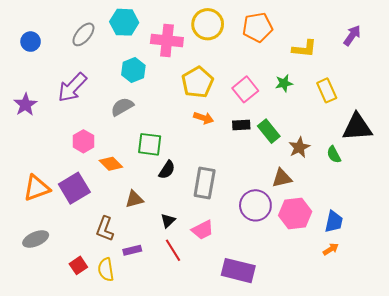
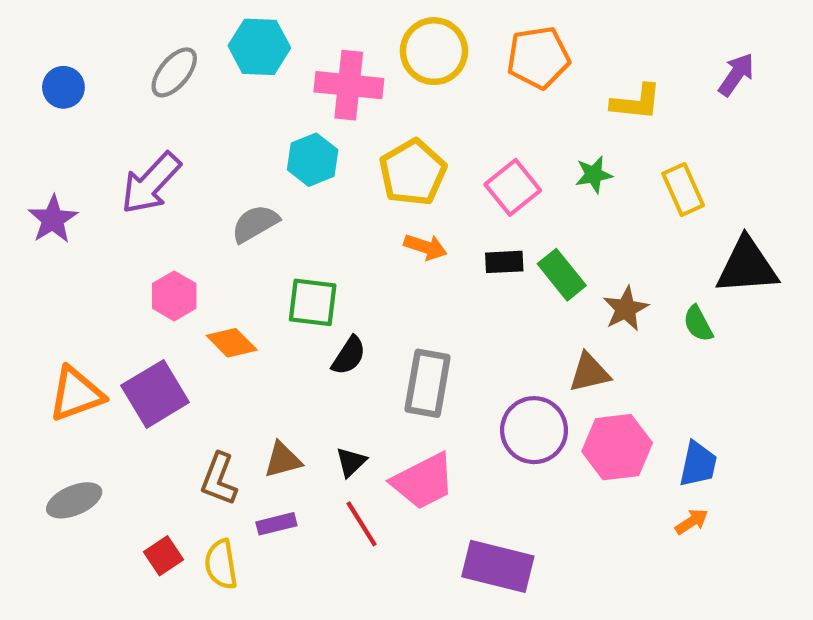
cyan hexagon: (133, 70) -> (313, 160), moved
brown triangle: (134, 199) -> (283, 460), moved
pink trapezoid: (203, 230) -> (423, 481), size x1.4

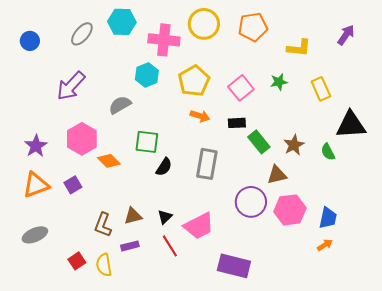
purple star: (53, 219) -> (36, 146), moved
green rectangle: (562, 275) -> (259, 142), moved
pink hexagon: (174, 296) -> (82, 139), size x1.4
gray rectangle: (428, 383) -> (207, 164), moved
purple square: (155, 394) -> (73, 185), size x0.6

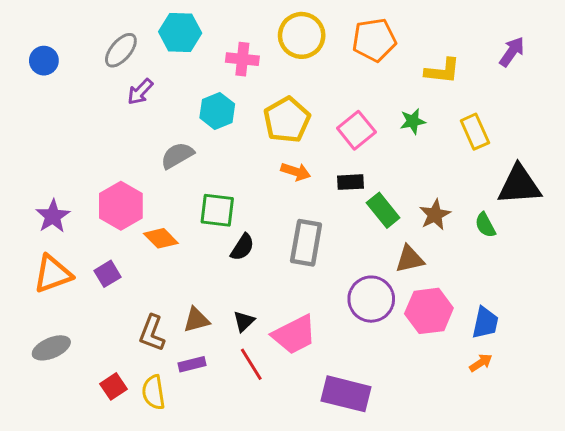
pink cross: (164, 40) -> (242, 59), size x0.7
purple arrow: (71, 86) -> (140, 92), moved, size x0.6

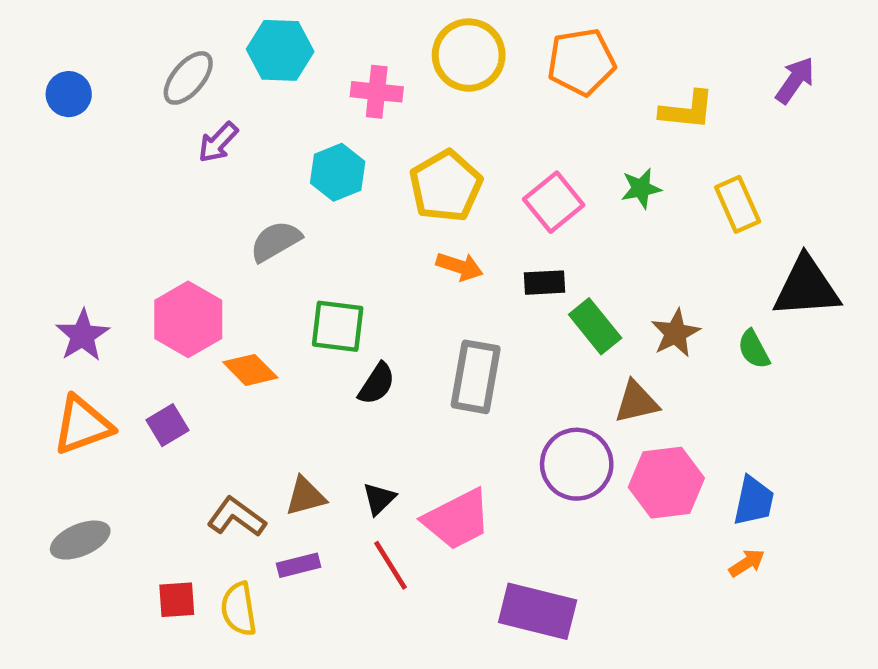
brown L-shape: (152, 333) -> (236, 517), turned 105
red square: (114, 386) -> (177, 600), turned 30

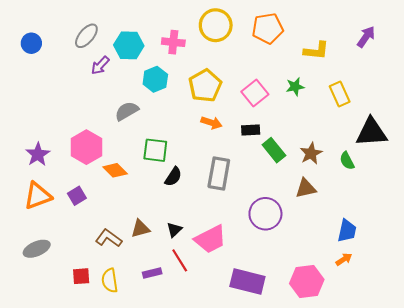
cyan hexagon: (280, 50) -> (129, 45), moved
brown triangle: (636, 402) -> (306, 188), moved
pink hexagon: (666, 483) -> (307, 282), moved
purple rectangle: (299, 565) -> (152, 273), moved

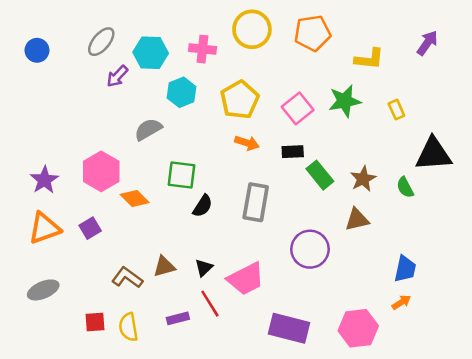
green star: (295, 87) -> (345, 101), size x1.5
yellow rectangle: (340, 94) -> (396, 110), size x0.7

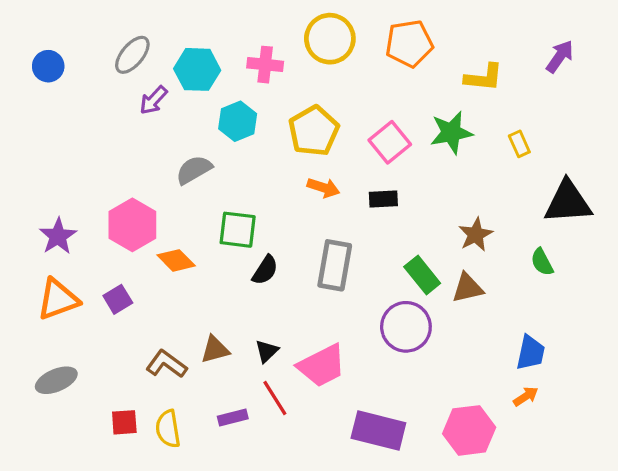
green rectangle: (320, 175) -> (422, 275), moved
green semicircle: (405, 187) -> (542, 262), moved

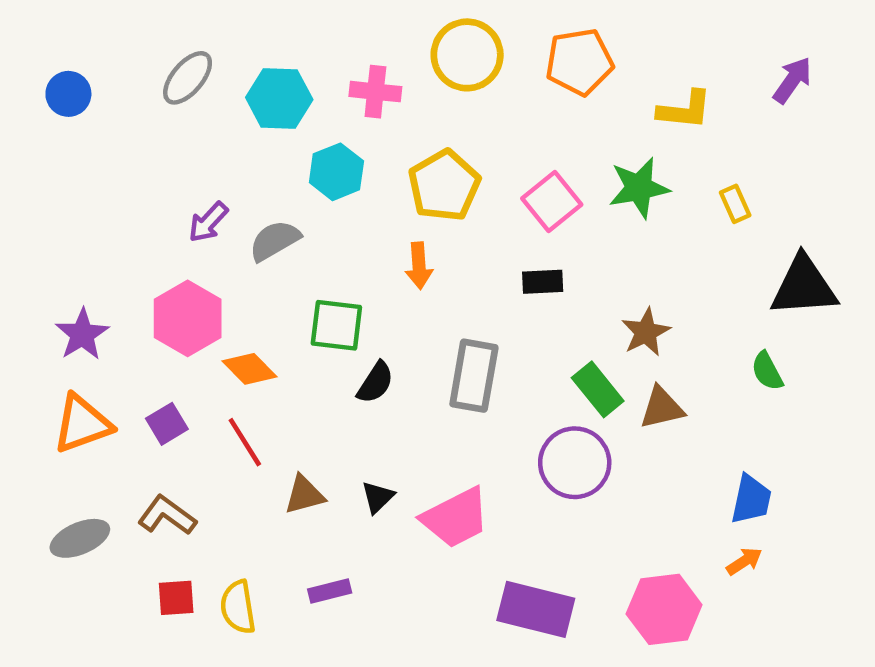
purple arrow: (153, 100) -> (208, 222), moved
orange arrow: (323, 188) -> (419, 266), moved, turned 68
brown star: (476, 235) -> (646, 332), moved
brown L-shape: (166, 364) -> (167, 515), moved
red line: (275, 398) -> (245, 442), moved

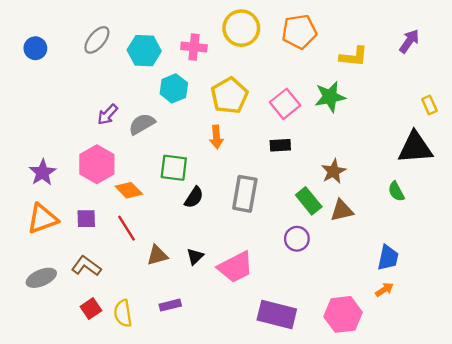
yellow rectangle: (735, 204) -> (429, 105), moved
purple square: (167, 424) -> (86, 219), turned 30
purple circle: (575, 463) -> (297, 239), size x0.7
red square: (176, 598) -> (91, 309), turned -30

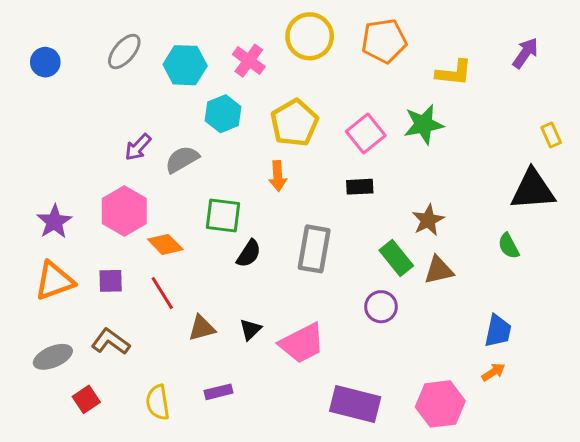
pink cross: (194, 47) -> (249, 61), turned 30
red square: (91, 309) -> (86, 399), moved

